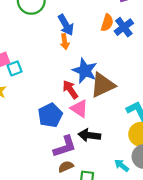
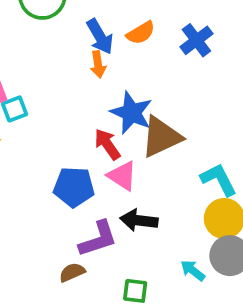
orange semicircle: (107, 23) -> (141, 33), moved, turned 42
blue pentagon: (50, 115) -> (74, 187), turned 30
brown semicircle: (66, 167) -> (72, 272), moved

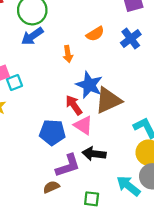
blue arrow: (100, 37) -> (32, 36), moved, turned 85
cyan arrow: (193, 270) -> (128, 186), size x1.5

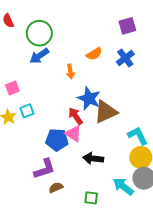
cyan square: (14, 83) -> (27, 111), moved
pink triangle: (83, 125) -> (73, 134), moved
purple L-shape: (68, 166) -> (44, 169), moved

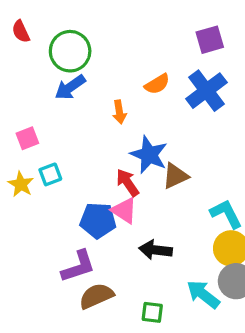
blue cross: (125, 58) -> (206, 91), size x1.4
brown triangle: (106, 112) -> (175, 176), size x0.7
brown semicircle: (56, 187) -> (96, 296), size x1.5

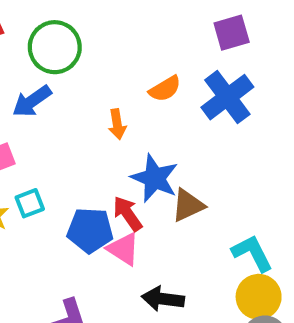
blue arrow: (70, 87) -> (32, 101), moved
blue pentagon: (98, 220) -> (90, 230), moved

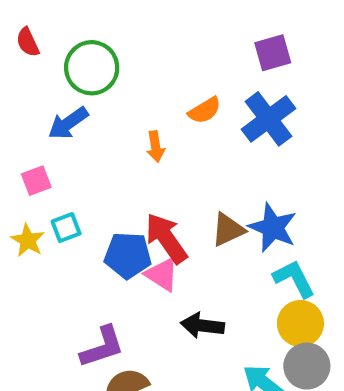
blue star: (155, 178) -> (273, 228), moved
red arrow: (128, 214) -> (166, 238), size x1.4

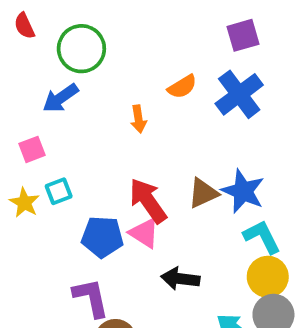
blue pentagon: (128, 255) -> (102, 237), moved
purple L-shape: (102, 347) -> (91, 298), turned -84

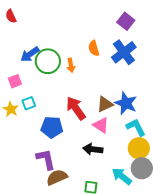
purple square: (243, 35) -> (126, 21), turned -36
green circle: (81, 49) -> (48, 61), moved
orange semicircle: (182, 87) -> (94, 48), turned 105
pink triangle: (144, 233) -> (101, 125), moved

